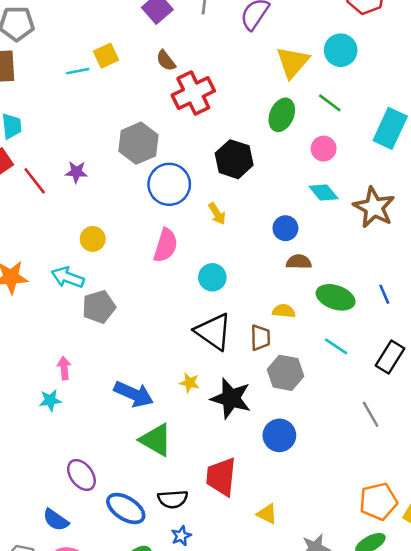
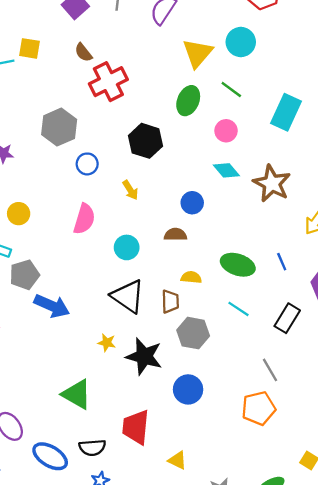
yellow square: (106, 56) -> (29, 48), turned 35
blue circle: (169, 184) -> (87, 164), size x0.6
brown semicircle: (299, 262) -> (175, 235), moved
blue arrow: (134, 394) -> (52, 306), moved
orange pentagon: (378, 501) -> (259, 408), moved

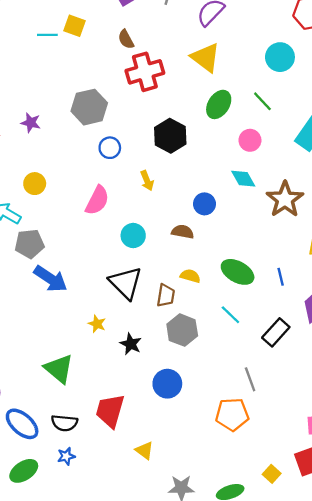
yellow triangle: (198, 53) -> (206, 58), moved, turned -44
black star: (144, 356) -> (131, 344), size x0.6

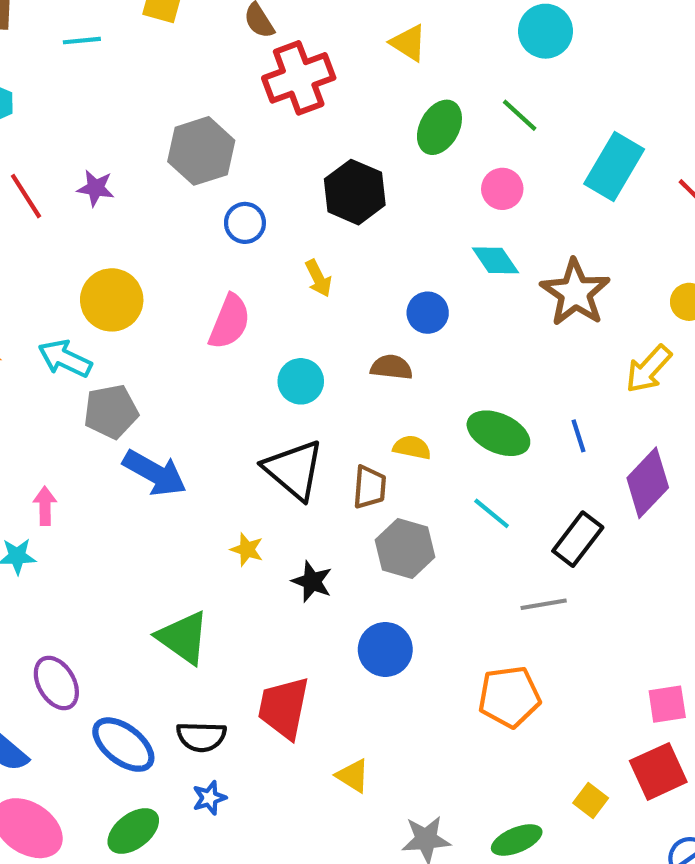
cyan line: (47, 35) -> (82, 41), moved
yellow triangle: (206, 58) -> (408, 43), size x0.7
yellow circle: (35, 184) -> (112, 300), size x1.5
gray line: (250, 379) -> (544, 604), moved, turned -75

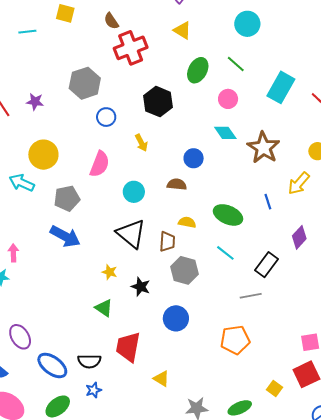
gray pentagon: (111, 412) -> (67, 198), moved
blue line: (578, 436) -> (268, 202), moved
purple diamond: (648, 483) -> (299, 237), size x0.7
green triangle: (183, 638) -> (104, 308), moved, size x0.7

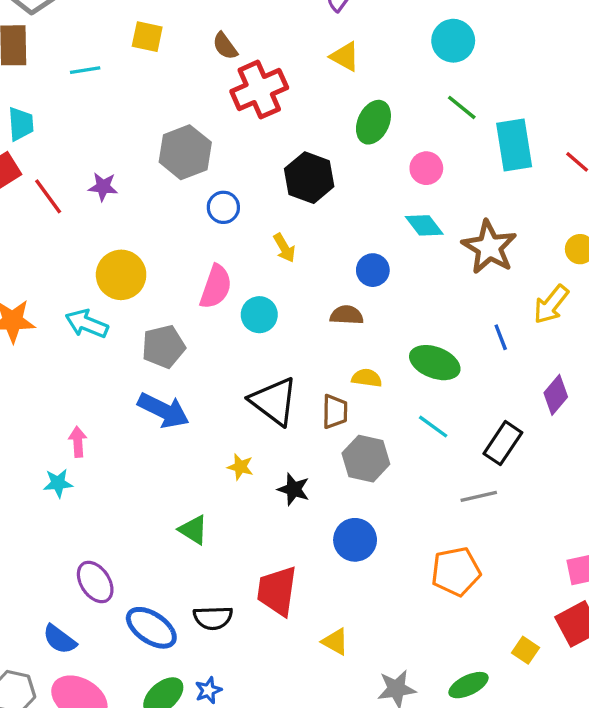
green line: (236, 64) -> (462, 107), moved
cyan rectangle: (281, 87) -> (514, 145), turned -36
cyan circle: (134, 192) -> (259, 315), moved
green triangle: (104, 308) -> (193, 530), moved
blue star: (94, 390) -> (208, 690), moved

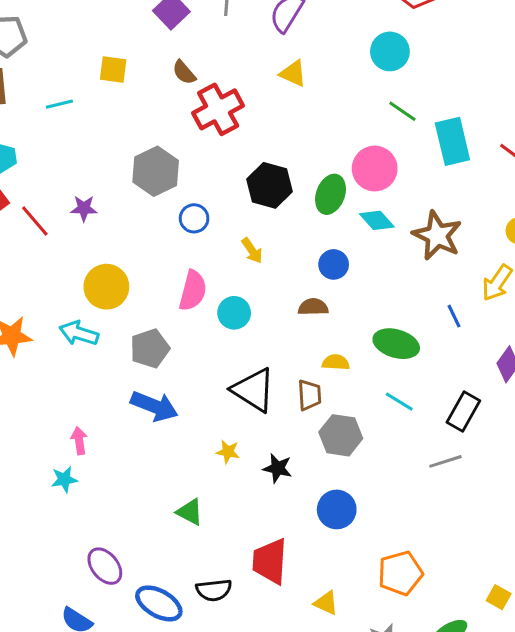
green ellipse: (373, 122) -> (330, 194), moved
pink circle: (426, 168) -> (375, 169), size x1.5
orange pentagon: (456, 572) -> (400, 573), moved

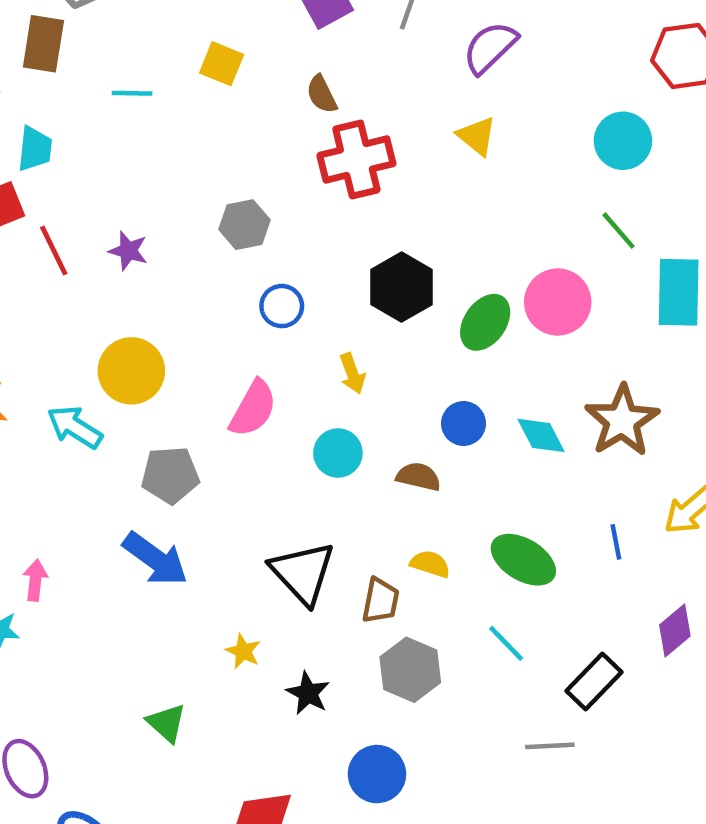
gray hexagon: (156, 171) -> (244, 225), size x0.7
cyan diamond: (377, 220) -> (541, 435), moved
cyan circle: (234, 313) -> (338, 453), moved

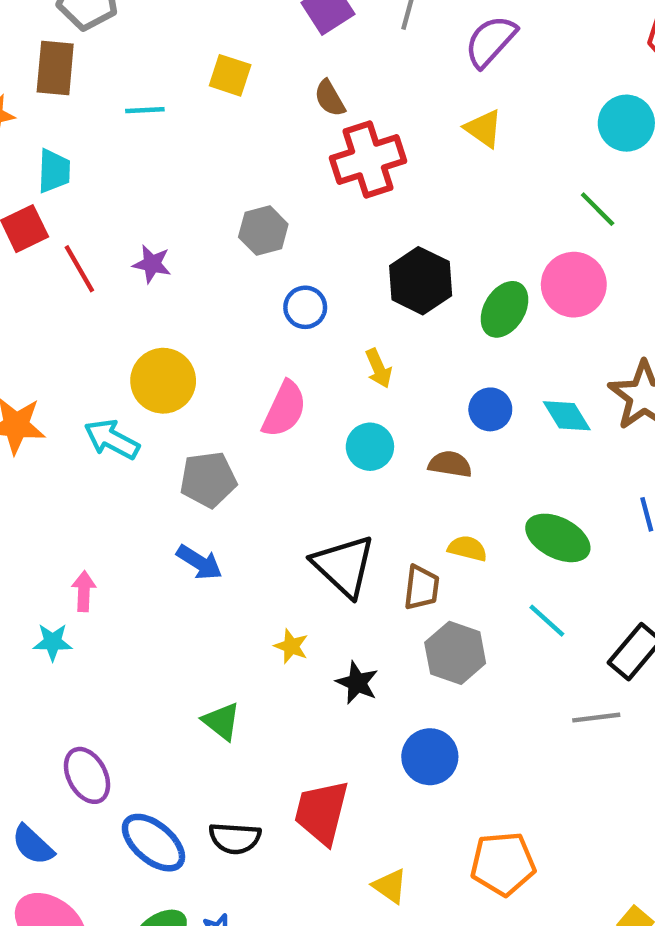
green line: (619, 231) -> (598, 209), moved
blue arrow: (155, 559) -> (199, 562), size x0.7

